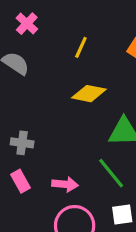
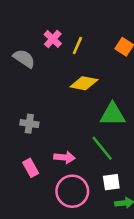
pink cross: (27, 24) -> (53, 39), moved
pink rectangle: (20, 181) -> (31, 168), moved

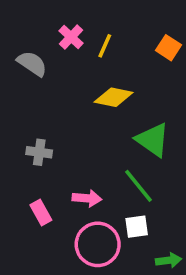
green triangle: (113, 114) -> (153, 140), turned 36
white square: (111, 182) -> (137, 227), moved

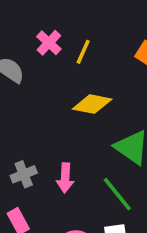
gray cross: (39, 152) -> (24, 174), moved, turned -30
pink arrow: (87, 198) -> (65, 178), moved, turned 88

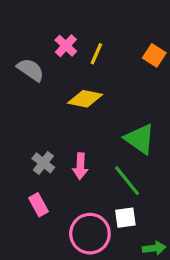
yellow diamond: (92, 104) -> (85, 99), moved
gray cross: (24, 174) -> (43, 163), turned -30

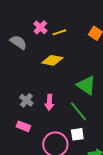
yellow line: (96, 54) -> (59, 32), turned 48
pink rectangle: (39, 205) -> (23, 126), turned -40

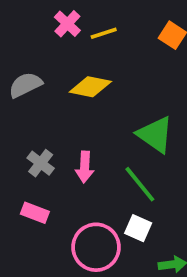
gray semicircle: (18, 42) -> (25, 85), moved, turned -60
white square: (77, 134) -> (138, 228), turned 32

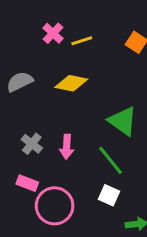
pink circle: (96, 247) -> (55, 206), moved

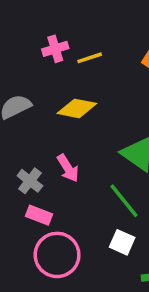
pink cross: (53, 33) -> (55, 49), turned 30
pink arrow: (67, 147) -> (68, 168), moved, turned -35
pink rectangle: (27, 183) -> (39, 215), moved

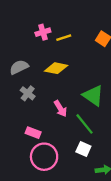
pink arrow: (68, 168) -> (60, 109), moved
gray cross: (30, 181) -> (28, 93), moved

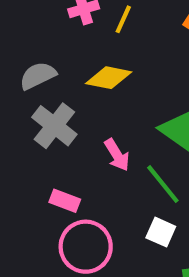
yellow line: (64, 38) -> (123, 19), turned -48
gray cross: (28, 93) -> (54, 126), size x1.5

